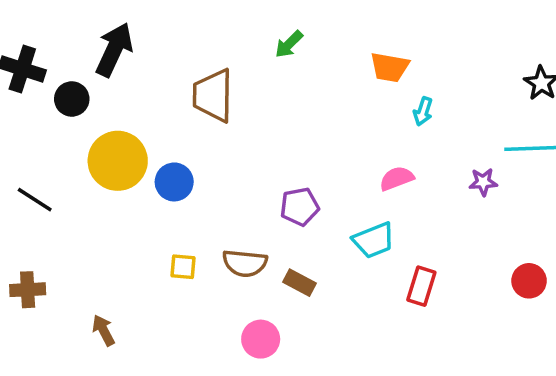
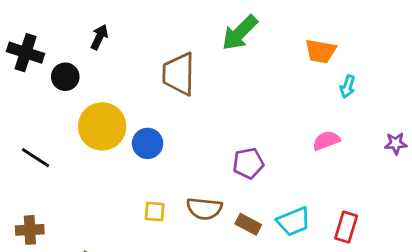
green arrow: (289, 44) -> (240, 33), size x1.6
black arrow: (114, 50) -> (99, 37), size x0.6
cyan trapezoid: (374, 240) -> (294, 221), moved

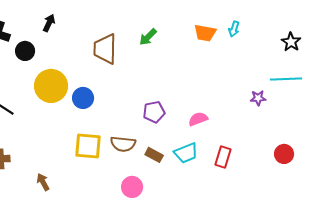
green arrow: (240, 33) -> (148, 37), moved, size x0.7
cyan arrow: (348, 87) -> (234, 29), moved
pink semicircle: (326, 141) -> (198, 119), moved
yellow square: (155, 211) -> (88, 146), size x1.8

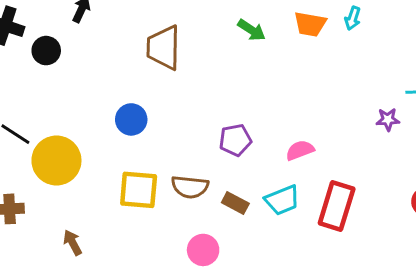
green arrow: (148, 37) -> (251, 30), moved, turned -102
yellow circle: (51, 86) -> (56, 161), moved
red rectangle: (223, 157) -> (337, 206), size x1.5

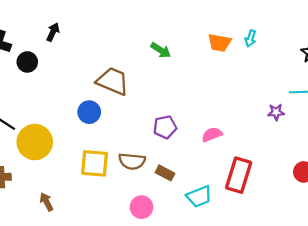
green arrow: (251, 30) -> (161, 50), moved
brown trapezoid: (163, 48) -> (113, 81), moved, turned 112
cyan trapezoid: (282, 200) -> (199, 196), moved

